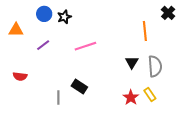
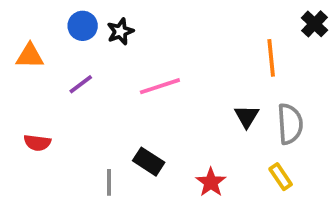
red star: (131, 98) -> (211, 182), moved

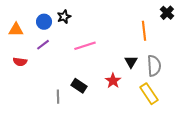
blue circle: (83, 26) -> (44, 22), moved
red semicircle: (37, 143) -> (20, 62), moved
yellow rectangle: (281, 177) -> (149, 94), size x1.5
red star: (211, 182) -> (113, 81), moved

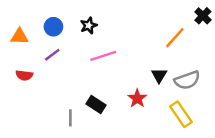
black star: (64, 17) -> (89, 26), moved
orange line: (144, 31) -> (175, 38), turned 48
gray semicircle: (154, 66) -> (187, 80), turned 75

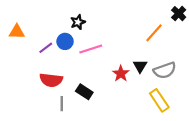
blue circle: (53, 27) -> (65, 41), moved
red semicircle: (24, 75) -> (51, 80), moved, size x1.5
red star: (137, 98) -> (121, 74), moved

